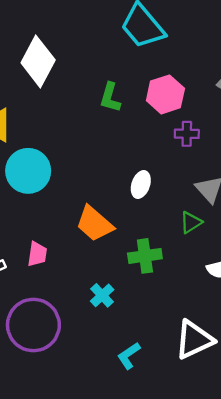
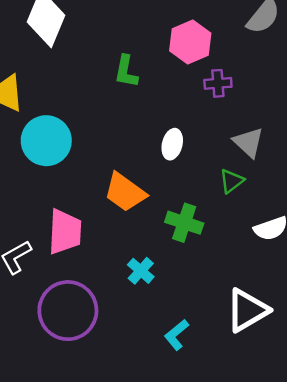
green L-shape: (110, 97) -> (126, 71), moved
pink trapezoid: (37, 254) -> (65, 232), size x1.6
green cross: (145, 256) -> (184, 223), turned 32

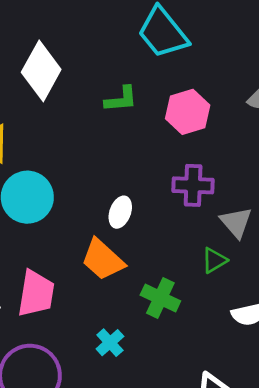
green L-shape: (126, 71) -> (121, 99), moved, turned -112
purple cross: (218, 83) -> (193, 185), moved, size x1.4
white ellipse: (172, 144) -> (120, 212), moved

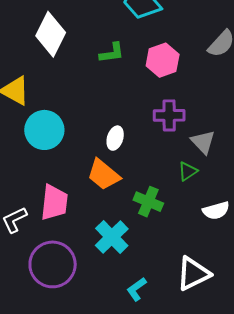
cyan cross: (110, 343) -> (112, 237), size x1.6

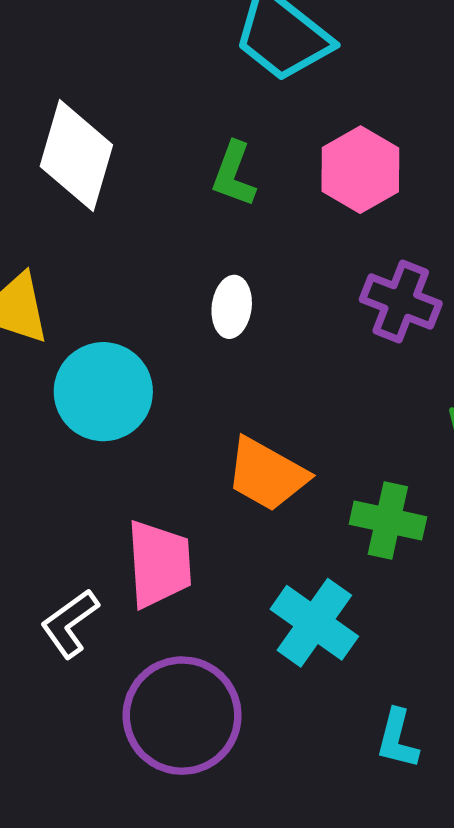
green L-shape: (112, 53) -> (234, 174), turned 128
purple cross: (169, 115) -> (401, 301), turned 32
white ellipse: (115, 138) -> (232, 307), moved
cyan L-shape: (137, 289) -> (397, 739), turned -30

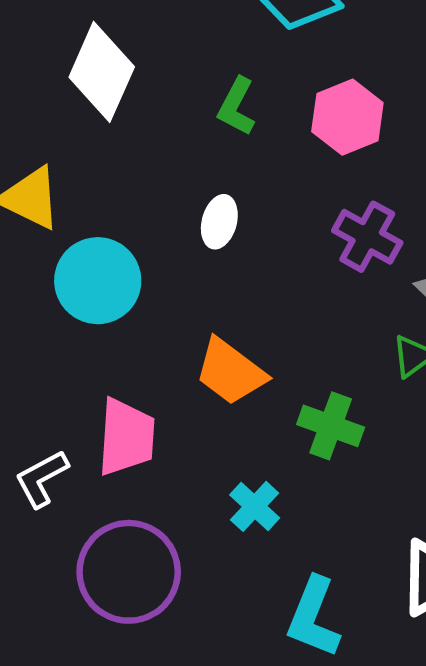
cyan cross: (314, 623) -> (255, 506), size x0.7
cyan L-shape: (397, 739) -> (313, 617), size x1.5

